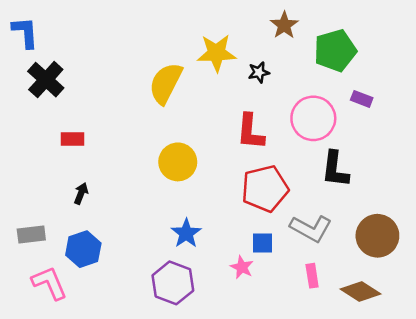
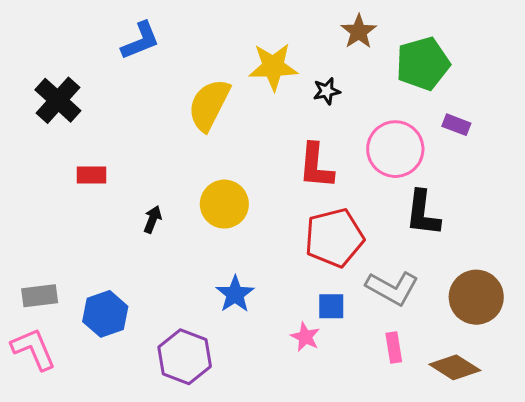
blue L-shape: (25, 32) -> (140, 41), moved, turned 72
black arrow: (81, 193) -> (153, 219), moved
pink L-shape: (49, 283) -> (34, 349), moved
purple hexagon: (173, 283) -> (185, 357), moved

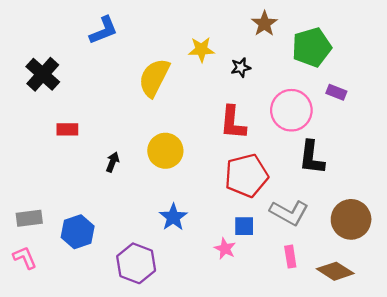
yellow star: (273, 67) -> (201, 49), size x0.7
pink L-shape: (34, 349) -> (25, 258), size x0.7

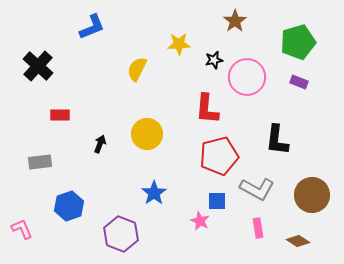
green pentagon: (312, 47) -> (298, 42), moved
yellow semicircle: (154, 78) -> (137, 69), size x0.7
pink circle: (291, 110) -> (247, 77), moved
gray rectangle: (29, 218) -> (40, 162), moved
brown diamond: (335, 271) -> (298, 241), size x0.7

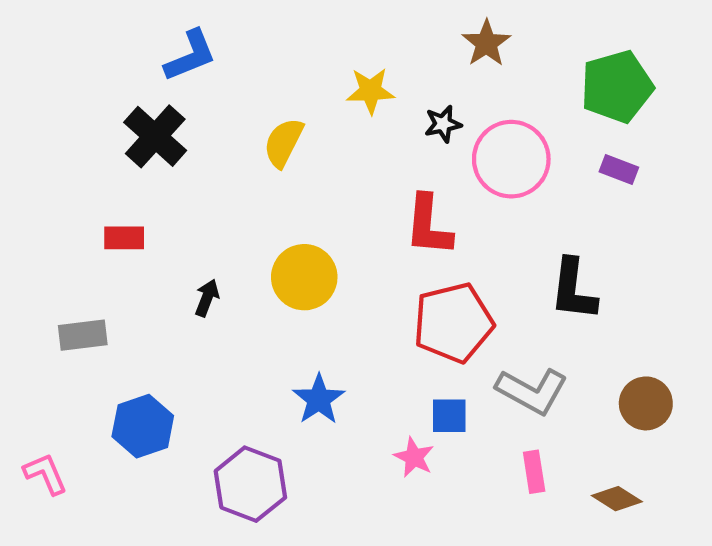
black cross: (38, 66) -> (155, 136), moved
brown circle: (312, 195) -> (646, 403), size x0.7

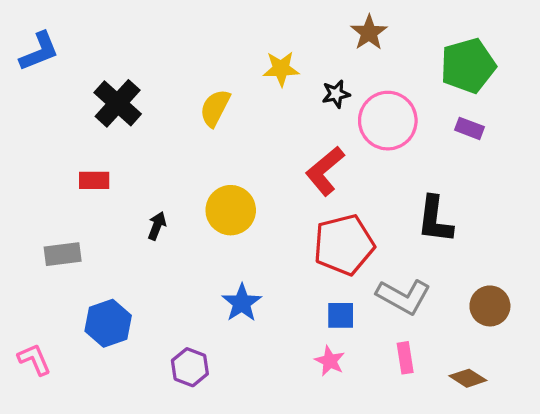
blue L-shape: (190, 56) -> (39, 51), moved
red L-shape: (428, 225) -> (325, 171), turned 45
pink star: (414, 457) -> (330, 361), moved
purple hexagon: (250, 484) -> (190, 367), size x0.7

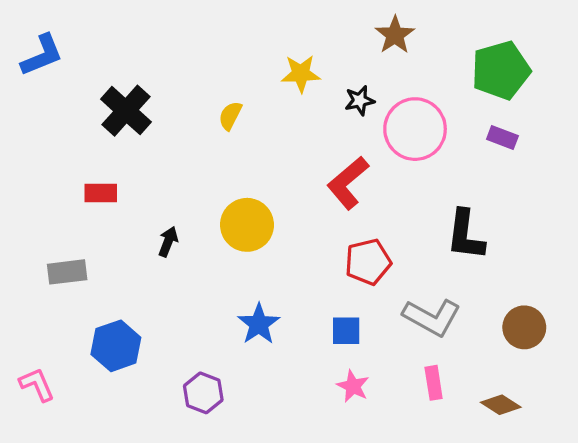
yellow semicircle: (215, 108) -> (230, 116), size x0.7
red pentagon: (344, 245) -> (368, 262), size x0.7
blue square: (341, 315) -> (346, 331), moved

